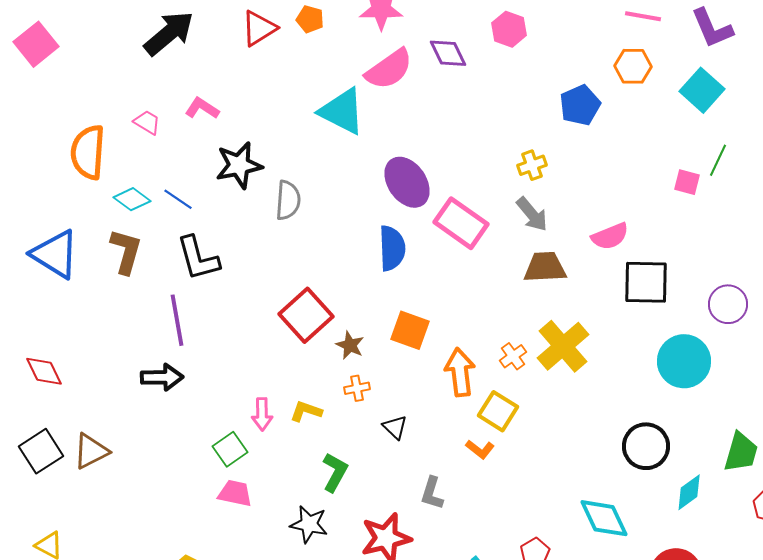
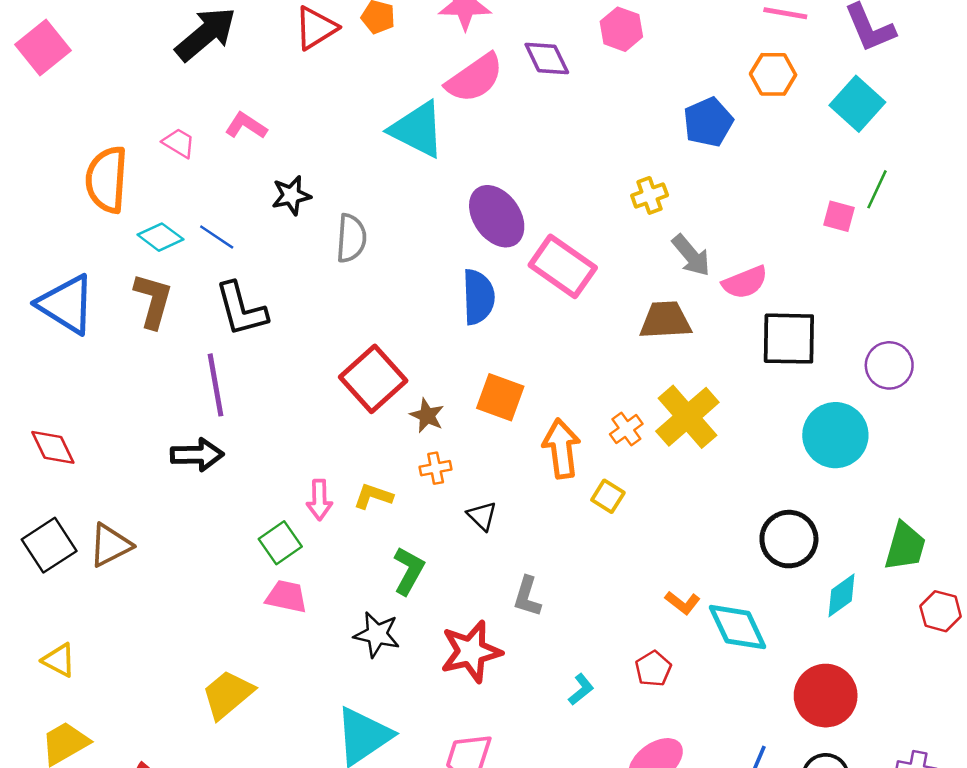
black star: (239, 165) -> (291, 195), size x0.7
gray arrow: (532, 214) -> (691, 255), moved
yellow square: (498, 411) -> (608, 496), size x0.7
orange L-shape: (480, 449) -> (683, 603), moved

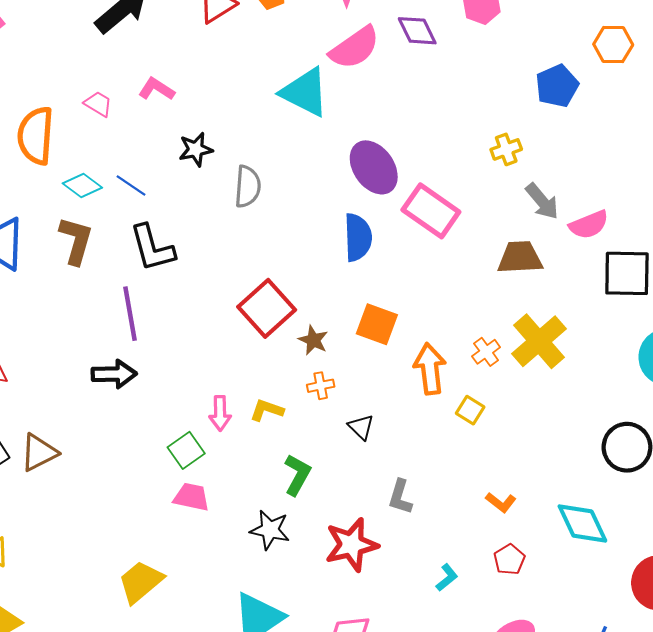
orange L-shape: (683, 603) -> (501, 502), moved

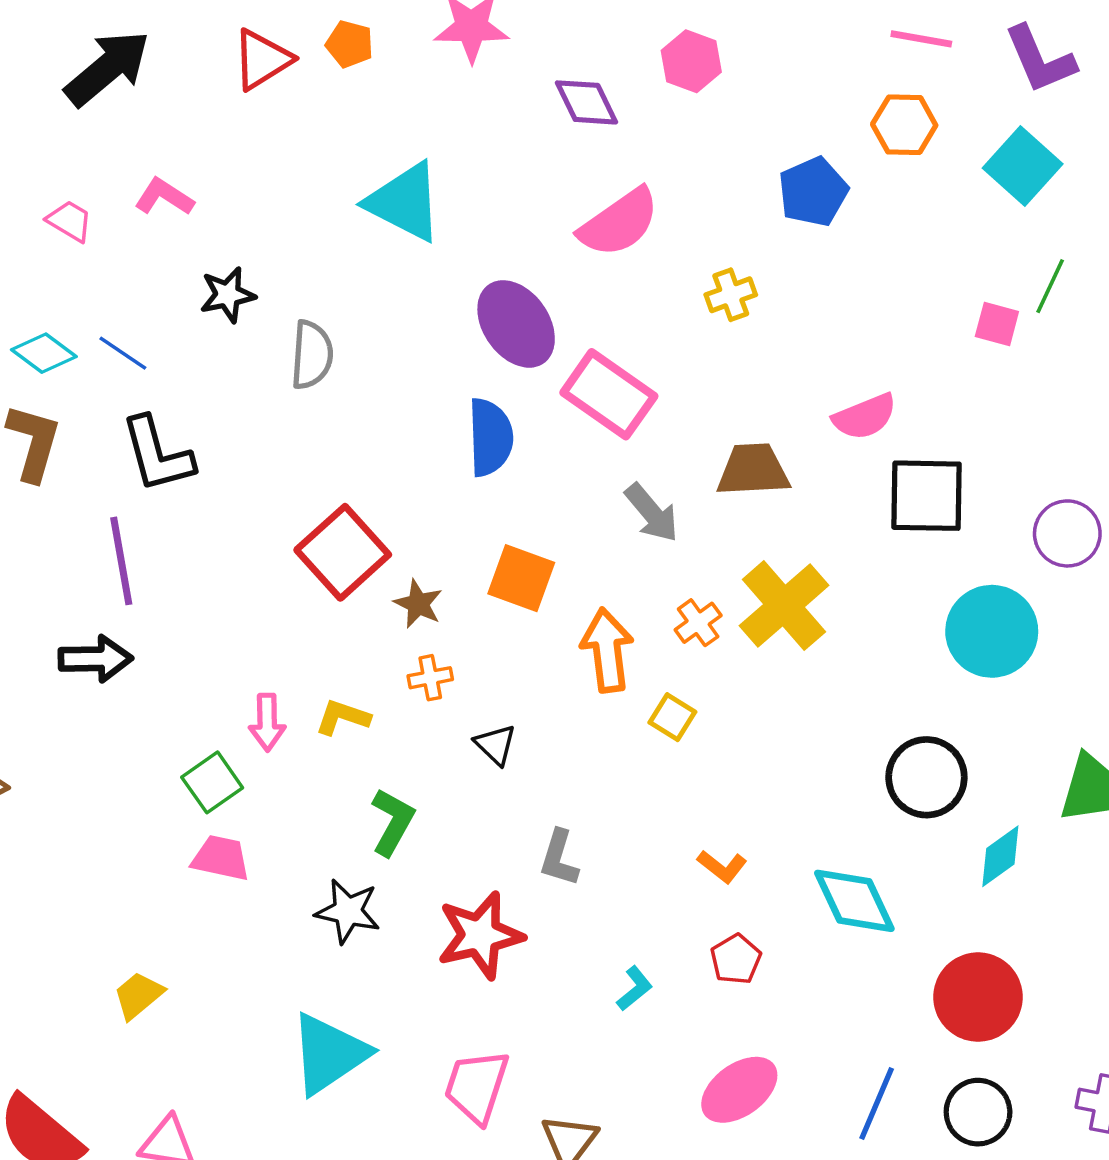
pink semicircle: (355, 48) -> (619, 223), moved
gray arrow: (542, 201) -> (652, 513), moved
yellow trapezoid: (141, 582) -> (138, 995), size x0.7

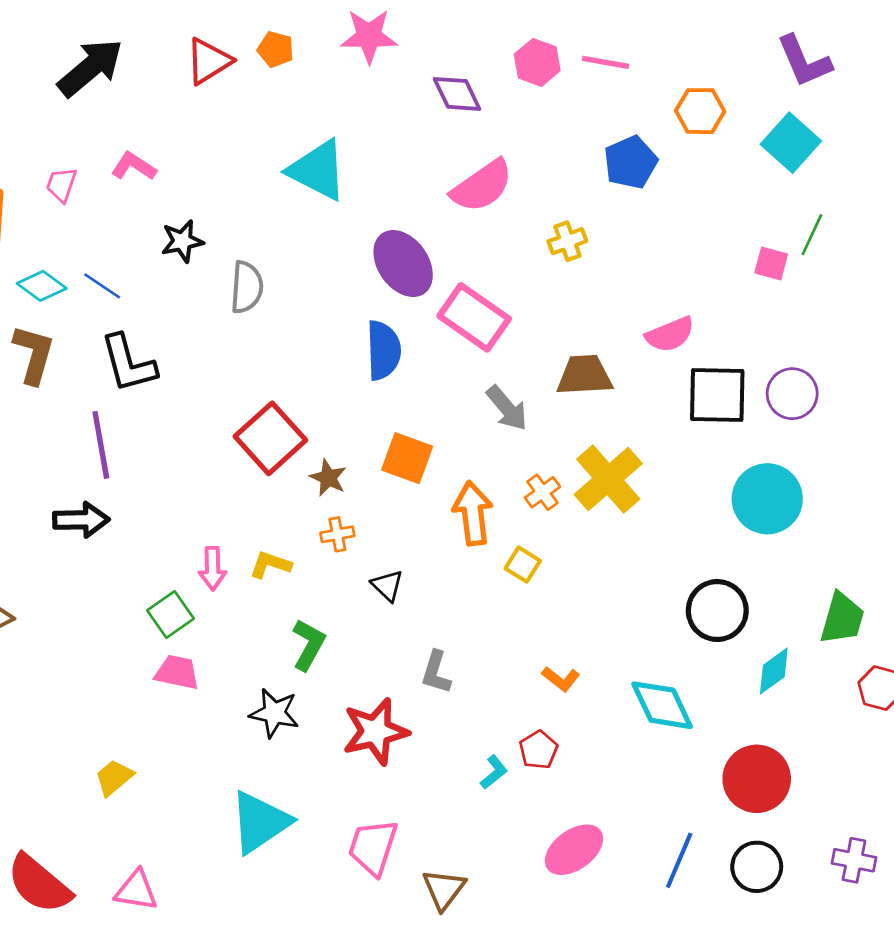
pink line: (921, 39) -> (606, 62), moved
pink trapezoid: (70, 221) -> (61, 185), turned -102
purple circle: (1067, 533) -> (792, 394), moved
red pentagon: (736, 959) -> (539, 750), moved

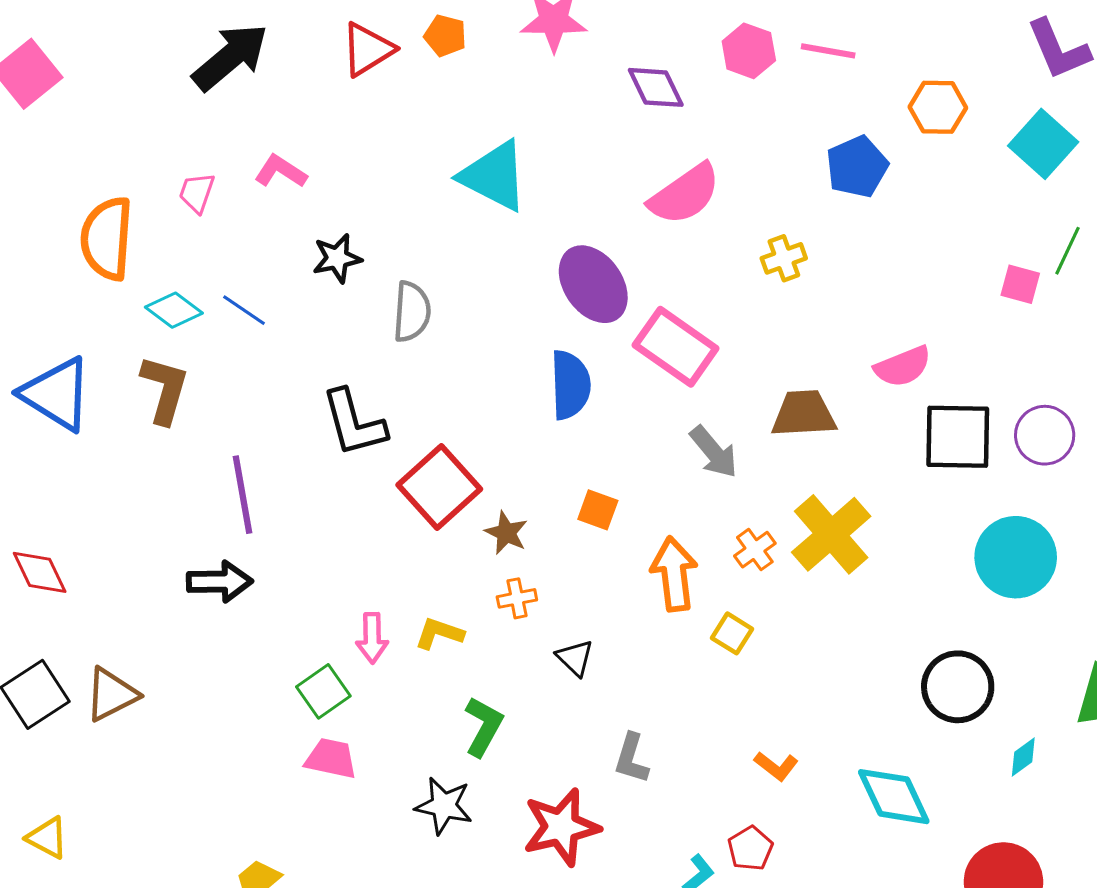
black L-shape: (128, 363) -> (354, 423), moved
orange square: (407, 458) -> (598, 510), size x0.7
cyan diamond: (774, 671) -> (1023, 757), size x0.7

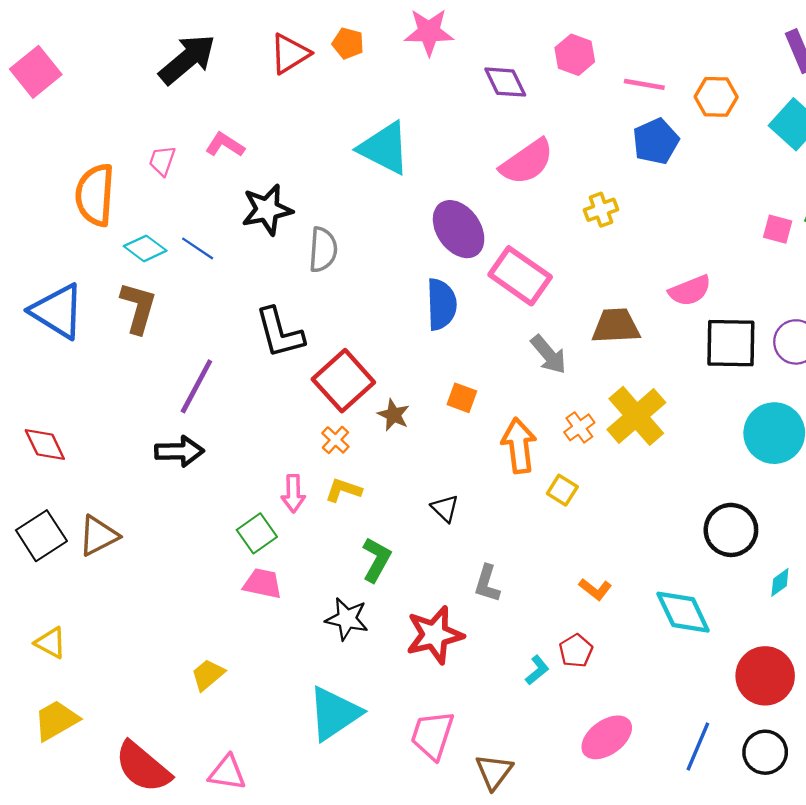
pink line: (828, 51) -> (644, 84), moved
black star: (337, 258) -> (267, 210), size x1.4
purple line: (242, 495) -> (196, 386), turned 38
orange cross: (517, 598) -> (335, 440), moved, turned -36

